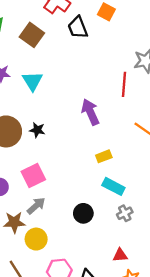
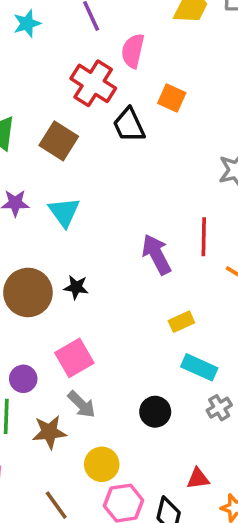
red line: (124, 84) -> (204, 237), moved
gray arrow: (36, 206) -> (81, 404), turned 90
yellow circle: (36, 239) -> (102, 464), moved
red triangle: (120, 255) -> (198, 479), moved

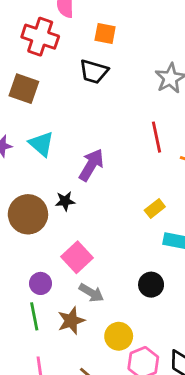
black trapezoid: (129, 125) -> (94, 72), moved, turned -36
purple arrow: (156, 254) -> (91, 165), moved, turned 72

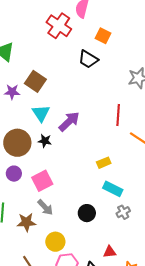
brown square: (24, 89) -> (35, 81), moved
cyan triangle: (41, 144) -> (41, 113), moved
purple circle: (41, 283) -> (14, 174), moved

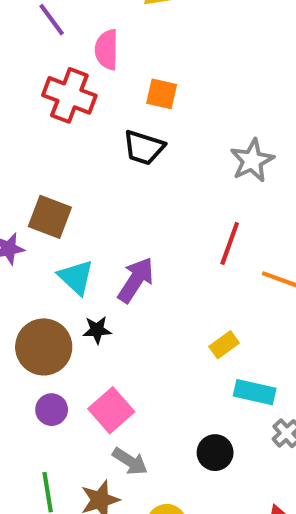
red line: (118, 115) -> (230, 243), turned 30

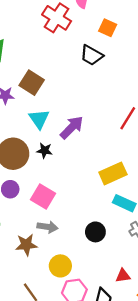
yellow rectangle: (224, 345) -> (113, 173), size x1.6
pink square: (111, 410) -> (43, 197), turned -30
gray arrow: (130, 461) -> (47, 227), turned -36

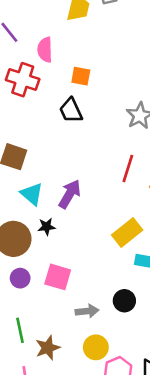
black trapezoid: (91, 55) -> (71, 110), turned 50
gray arrow: (47, 227) -> (87, 311), moved
brown star: (26, 245) -> (48, 348), moved

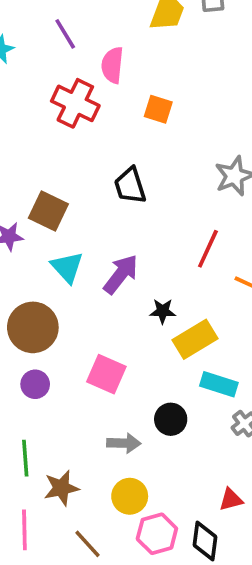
black trapezoid: (71, 110) -> (130, 186), moved
black star: (47, 227) -> (163, 311), moved
pink square: (58, 277) -> (106, 374), moved
black circle: (124, 301) -> (171, 419), moved

